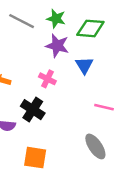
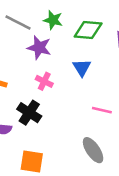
purple star: (57, 46) -> (39, 48), moved

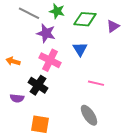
pink cross: (44, 81) -> (50, 60), size x1.5

